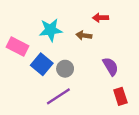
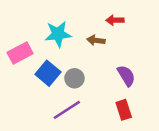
pink rectangle: (17, 47) -> (20, 53), turned -55
red rectangle: (120, 96) -> (124, 110), moved

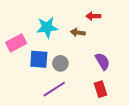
blue square: (48, 73) -> (39, 59), turned -36

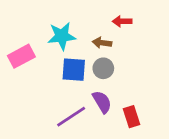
blue square: (39, 59) -> (74, 70), moved
purple semicircle: (103, 61) -> (102, 102), moved
gray circle: (60, 63) -> (103, 68), moved

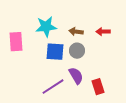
red arrow: (122, 21) -> (103, 32), moved
pink rectangle: (21, 56) -> (16, 42), turned -66

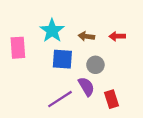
cyan star: (46, 27) -> (52, 31), turned -30
gray circle: (77, 51) -> (95, 65), moved

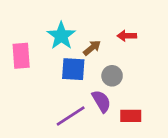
brown arrow: (86, 36) -> (92, 48), moved, turned 133
red arrow: (117, 36) -> (127, 36), moved
red rectangle: (111, 99) -> (131, 116), turned -72

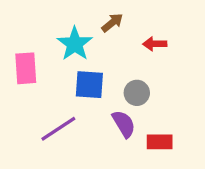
brown arrow: (92, 48) -> (112, 23), moved
purple line: (71, 116) -> (58, 129), moved

